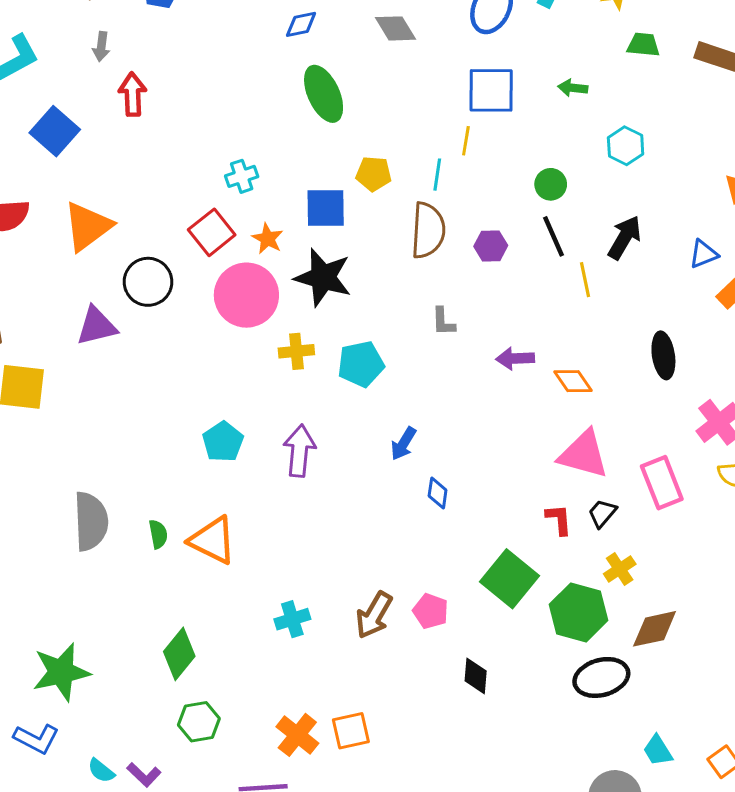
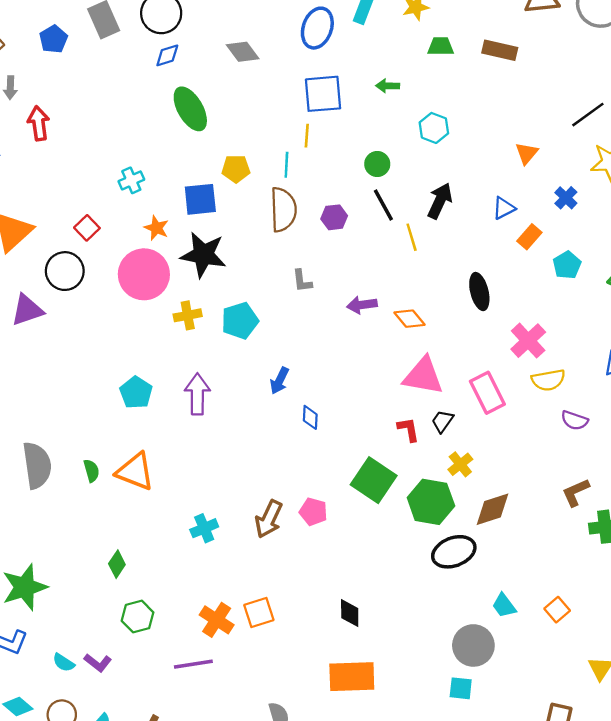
red square: (212, 232) -> (87, 228), moved, size x0.7
green diamond: (179, 654) -> (117, 564), size x0.7
black diamond: (476, 676) -> (350, 613), moved

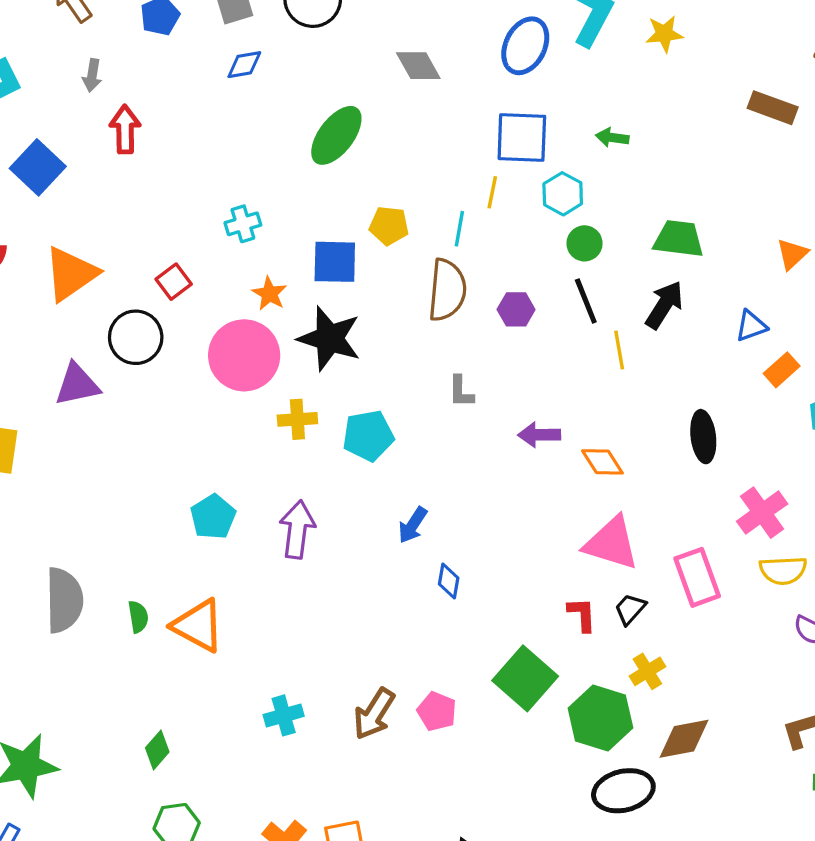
green trapezoid: (441, 46) -> (679, 239), moved, size x1.4
blue diamond: (167, 55) -> (244, 65), moved
green ellipse: (190, 109) -> (336, 135), turned 60
cyan hexagon: (434, 128) -> (563, 194), moved

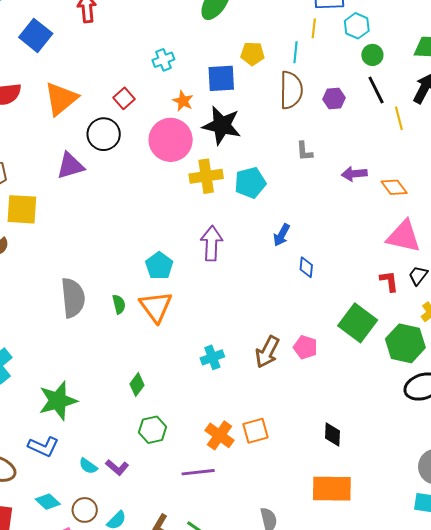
yellow cross: (297, 419) -> (206, 176), size x1.4
cyan pentagon: (213, 517) -> (159, 266), moved
orange triangle: (198, 626) -> (156, 307), turned 30

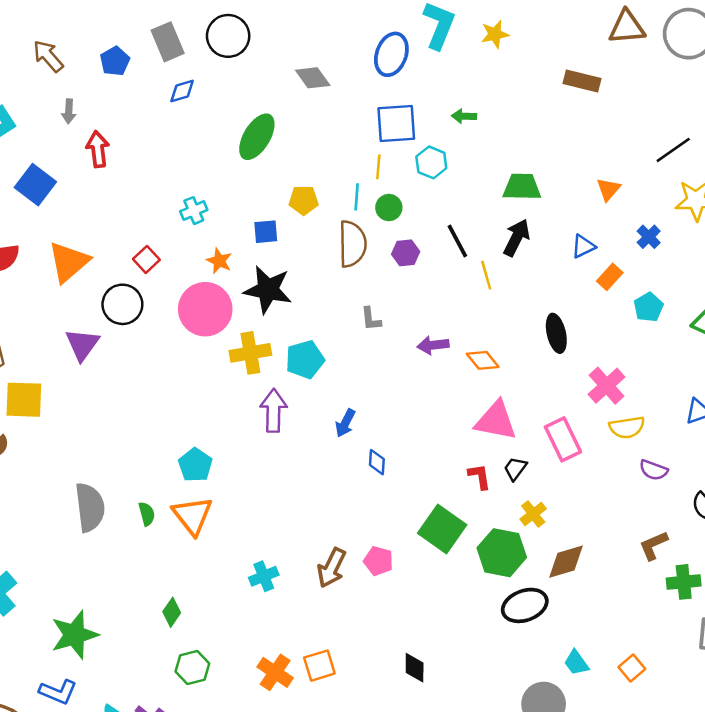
green circle: (372, 55) -> (389, 208), moved
blue square: (221, 78) -> (266, 232), size x0.7
purple triangle: (70, 166) -> (82, 344), turned -36
purple arrow: (211, 243) -> (274, 411), moved

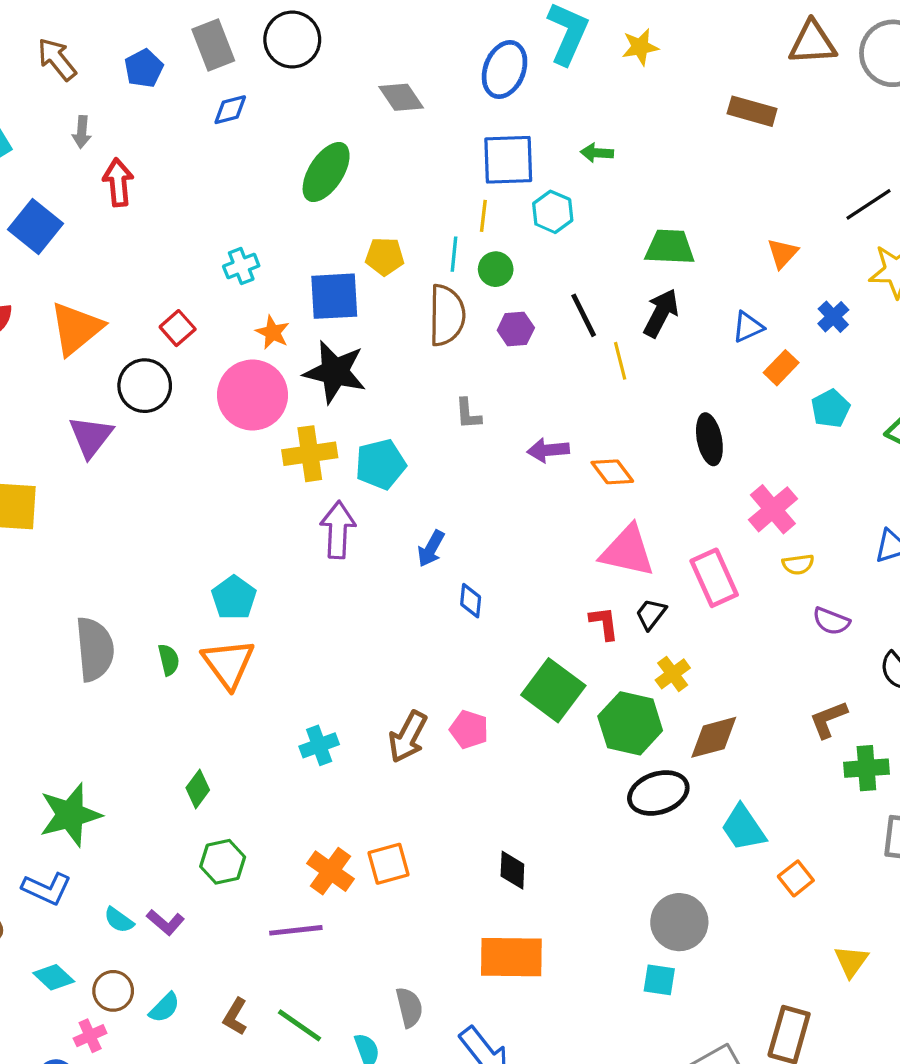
blue square: (266, 232) -> (334, 296), size x1.6
yellow semicircle: (627, 427) -> (798, 564), size x0.7
cyan trapezoid: (576, 663) -> (743, 828), moved, size x1.4

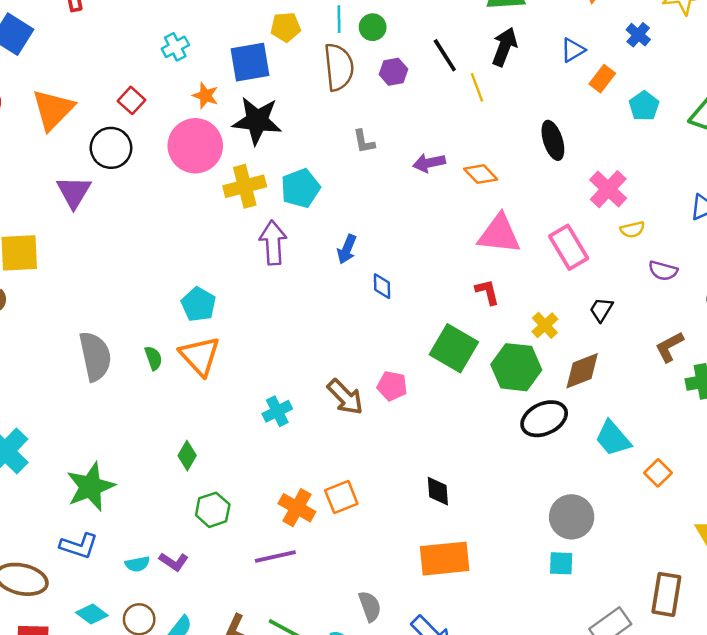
black trapezoid: (651, 614) -> (601, 310), moved
brown arrow: (408, 737) -> (345, 397), turned -66
cyan semicircle: (119, 920) -> (137, 564), turned -40

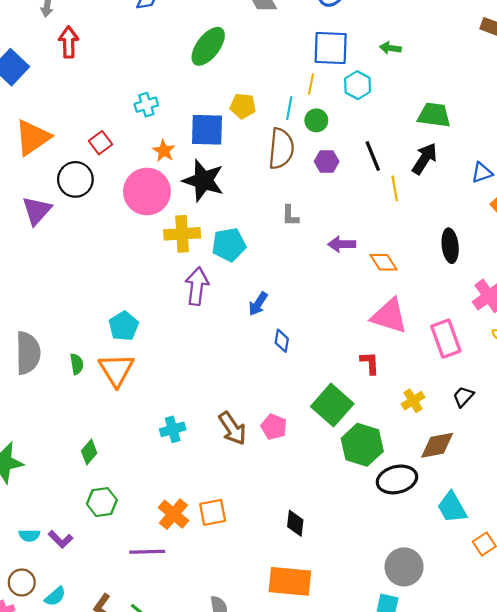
green hexagon: (516, 367) -> (362, 445), moved

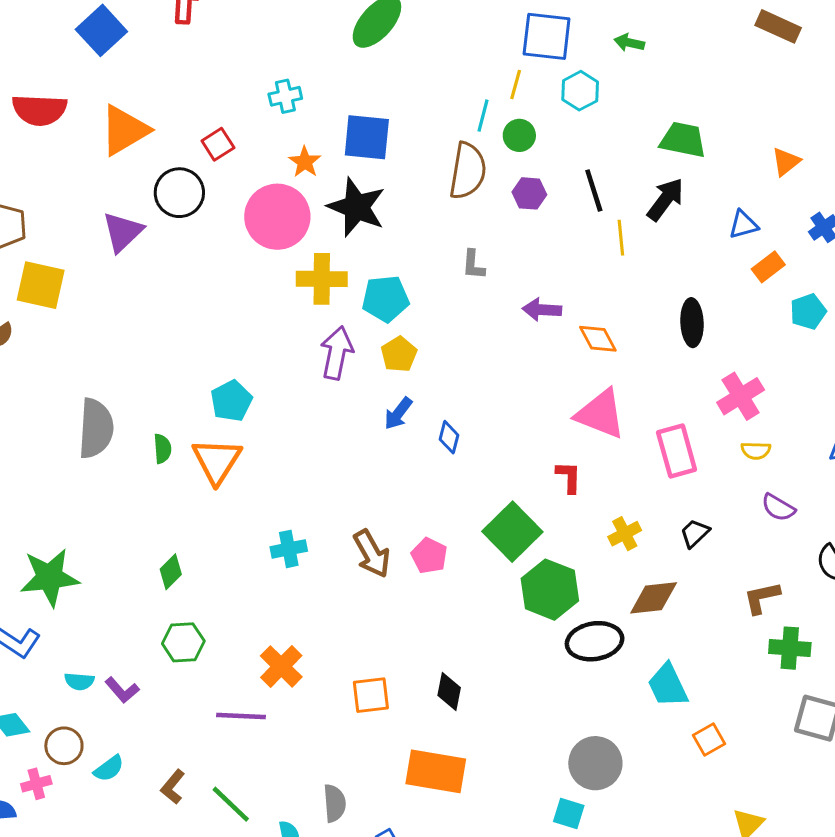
yellow pentagon: (243, 106) -> (399, 354), moved, turned 30
blue arrow: (258, 304) -> (398, 414), moved
orange square: (213, 512) -> (371, 695), moved

